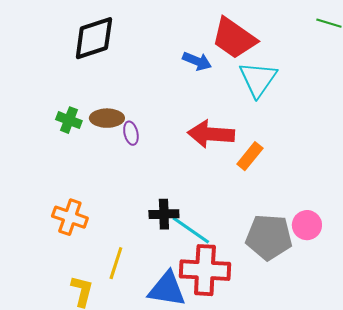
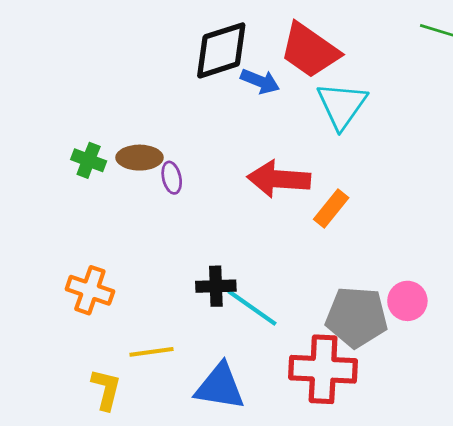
black diamond: (94, 38) -> (221, 50), moved
yellow line: (116, 263) -> (152, 352), turned 64
red cross: (205, 270) -> (323, 369), moved

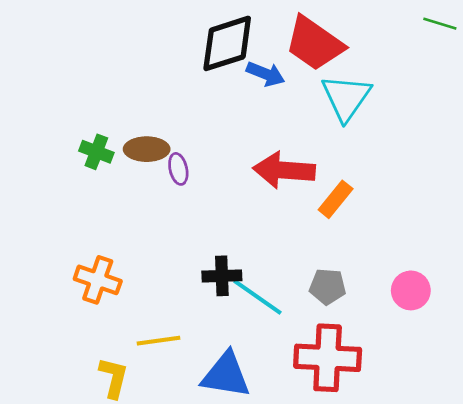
gray pentagon: (357, 317) -> (328, 286), moved, size x0.6

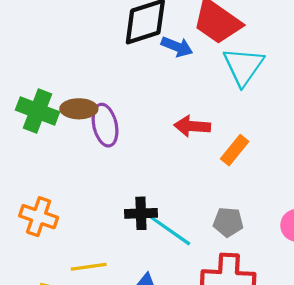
green cross: (96, 152) -> (37, 111), size x1.5
purple ellipse: (178, 169) -> (105, 125), size x1.6
red arrow: (284, 170) -> (192, 126), size x0.7

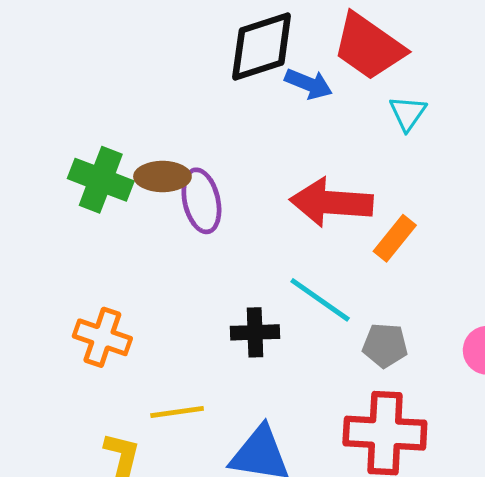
cyan triangle: (243, 66) -> (408, 113), size x0.6
red arrow: (192, 126) -> (331, 202), size x1.5
cyan line: (170, 231) -> (320, 300), moved

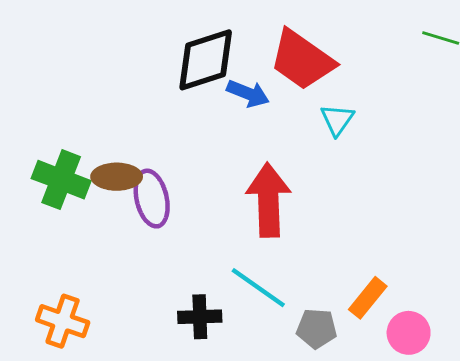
red arrow: (331, 202) -> (268, 200), turned 84
orange rectangle: (395, 238) -> (368, 298), moved

